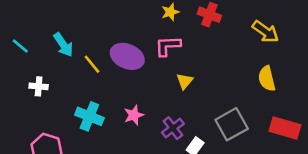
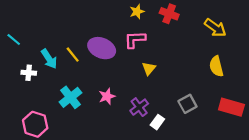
cyan arrow: (63, 45) -> (49, 59), moved
cyan cross: (89, 116) -> (71, 97), turned 30
gray square: (232, 124) -> (187, 104), size x0.7

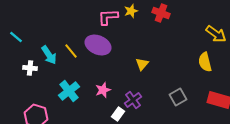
yellow arrow: (215, 28) -> (216, 34), moved
pink L-shape: (135, 40) -> (108, 17), moved
white rectangle: (157, 122) -> (118, 114), moved

